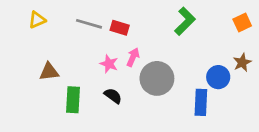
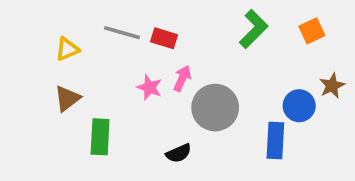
yellow triangle: (37, 20) -> (67, 49), moved
orange square: (242, 23) -> (312, 31), moved
brown triangle: (49, 72) -> (67, 98), turned -30
black semicircle: (113, 96) -> (179, 153), moved, turned 120

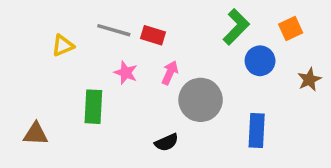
pink star: (149, 87) -> (126, 73), moved
brown triangle: (67, 98) -> (36, 134), moved, turned 40
blue circle: (299, 106) -> (260, 61), moved
green rectangle: (100, 137) -> (93, 107), moved

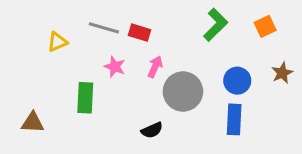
blue circle: (260, 61) -> (237, 81), moved

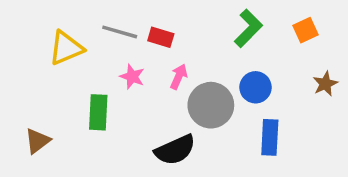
yellow triangle: (57, 42) -> (66, 48), size x1.5
blue circle: (237, 81) -> (256, 87), moved
brown triangle: (33, 122) -> (37, 141), turned -40
black semicircle: (152, 130) -> (175, 150), size x1.6

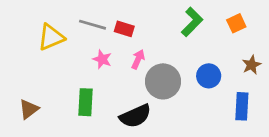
blue circle: (256, 87) -> (209, 76), moved
green rectangle: (98, 112) -> (86, 102), moved
blue rectangle: (270, 137) -> (242, 106), moved

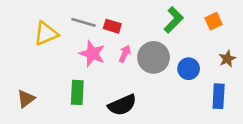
pink star: (102, 59) -> (92, 54), size x1.5
gray circle: (163, 81) -> (154, 57), moved

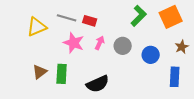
orange square: (214, 21) -> (171, 17), size x1.6
gray circle: (154, 57) -> (123, 46), size x0.7
brown triangle: (26, 99) -> (40, 72), moved

